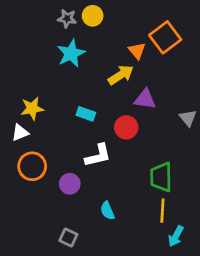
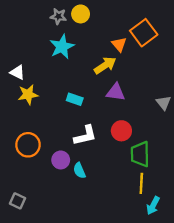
purple triangle: (145, 99) -> (116, 92), moved
red circle: (126, 127) -> (121, 131), moved
white triangle: (20, 133) -> (17, 72), moved, turned 49
cyan semicircle: (107, 211) -> (79, 170), moved
gray square: (68, 238) -> (17, 201), moved

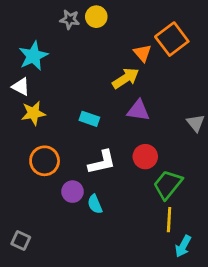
cyan star: (62, 47) -> (33, 56), moved
orange circle: (28, 145) -> (45, 161), moved
green trapezoid: (140, 154) -> (168, 185), turned 40

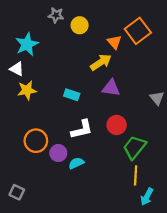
yellow circle: (96, 17) -> (80, 25), moved
orange circle: (45, 161) -> (36, 141), moved
cyan semicircle: (95, 204) -> (76, 163), turned 88

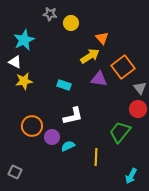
orange square: (138, 31) -> (123, 67), moved
red circle: (117, 125) -> (138, 109), moved
yellow line: (136, 175) -> (96, 157), moved

